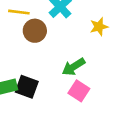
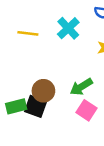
brown circle: (35, 31) -> (43, 91), moved

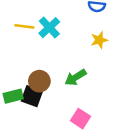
cyan cross: (68, 28) -> (49, 28), moved
pink square: (86, 110) -> (81, 119), moved

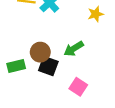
black square: (32, 96) -> (48, 66), moved

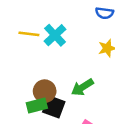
green rectangle: (16, 66) -> (37, 105), moved

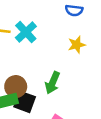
green arrow: (82, 87) -> (52, 83), turned -35

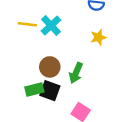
brown circle: (16, 87) -> (50, 67), moved

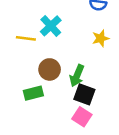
yellow line: (27, 24) -> (26, 38), moved
black square: (50, 91) -> (84, 94), moved

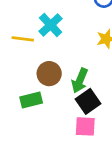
black square: (84, 94) -> (88, 101), turned 35
pink square: (82, 117) -> (85, 126), turned -30

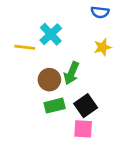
green arrow: (80, 81) -> (71, 73), moved
green rectangle: (31, 100) -> (55, 106), moved

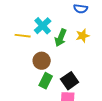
green arrow: (71, 73) -> (61, 38), moved
green rectangle: (55, 106) -> (46, 81), turned -49

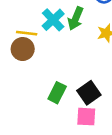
green arrow: (61, 38) -> (76, 19), moved
brown circle: (42, 61) -> (23, 49), moved

